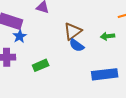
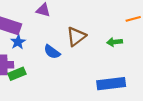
blue semicircle: (77, 45) -> (52, 52), moved
green rectangle: (41, 65) -> (17, 74), moved

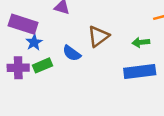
green rectangle: (17, 74) -> (43, 65), moved
blue rectangle: (111, 84) -> (140, 71), moved

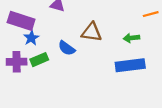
brown triangle: (98, 36) -> (92, 32), turned 45

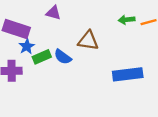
green arrow: (131, 38) -> (127, 20), moved
green rectangle: (39, 60) -> (42, 57), moved

